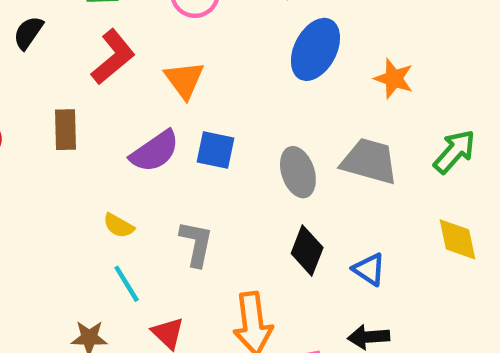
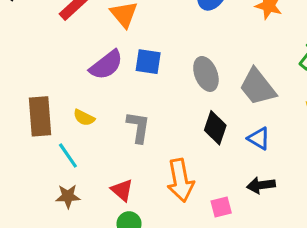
brown rectangle: (66, 130) -> (40, 116), moved, size x1.4
gray trapezoid: (369, 161) -> (258, 87), moved, turned -141
cyan line: (127, 284) -> (68, 155), moved

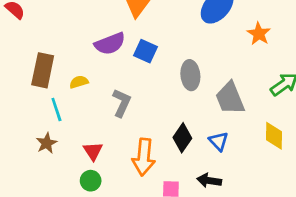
yellow semicircle: (84, 118) -> (79, 82), turned 120
black diamond: (215, 128) -> (182, 138), moved
brown star: (68, 196) -> (47, 143), turned 30

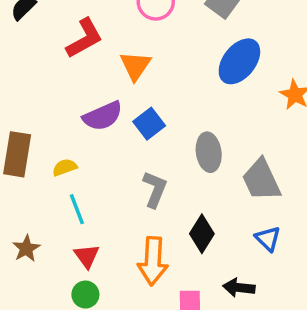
blue square: (145, 51) -> (149, 124), turned 30
gray L-shape: (122, 103) -> (155, 189), moved
cyan line: (56, 109) -> (77, 209), moved
blue triangle: (219, 141) -> (268, 239), moved

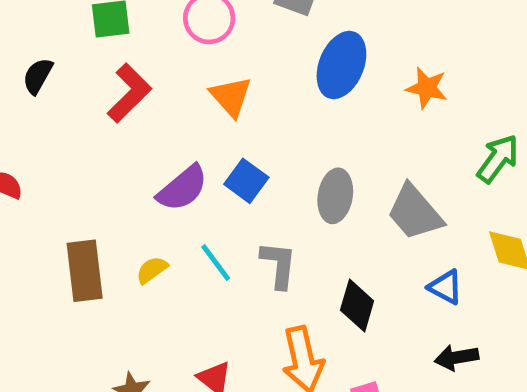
orange triangle: (135, 66) -> (231, 97), moved
gray ellipse: (209, 152) -> (335, 196), turned 33
cyan line: (77, 209) -> (216, 262), moved
black arrow: (239, 288) -> (456, 357), moved

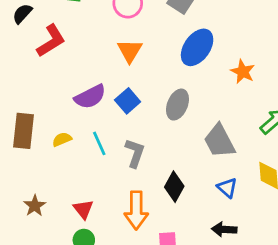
red L-shape: (129, 93) -> (51, 41), moved
gray ellipse: (335, 196) -> (177, 105), moved

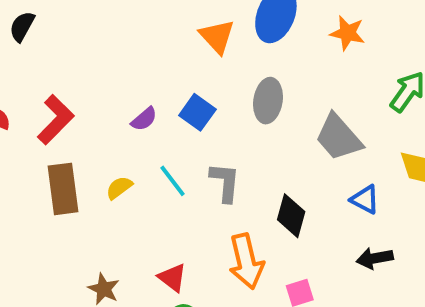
red L-shape: (51, 41) -> (56, 120), moved
orange triangle: (130, 51) -> (217, 36), moved
purple semicircle: (90, 97) -> (144, 119), size x0.6

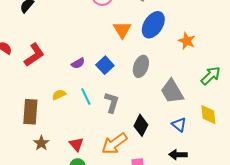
brown rectangle: (63, 189) -> (30, 112), moved
orange arrow: (246, 261) -> (114, 144), turned 56

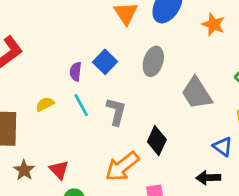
purple semicircle: (78, 63) -> (75, 72), moved, turned 128
blue triangle: (179, 125) -> (223, 147), moved
red triangle: (76, 144) -> (59, 170), moved

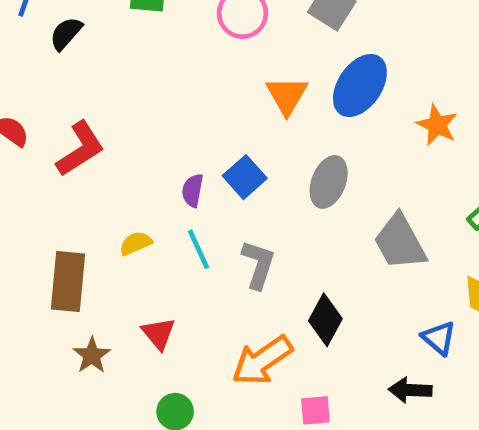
red triangle: (59, 170) -> (159, 333), moved

